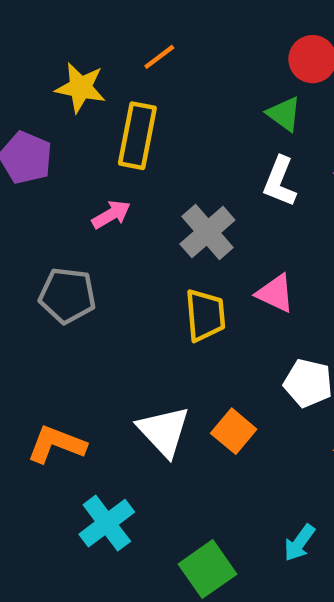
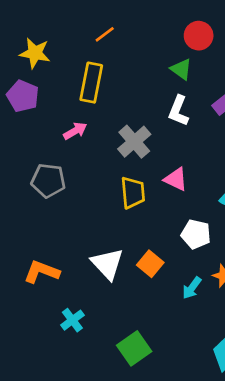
yellow star: (81, 88) -> (35, 53), moved
cyan cross: (107, 523) -> (72, 320), size x0.7
cyan arrow: (299, 543) -> (192, 288), moved

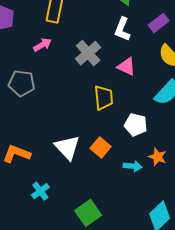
pink triangle: (176, 179) -> (126, 67), moved
yellow trapezoid: (133, 193) -> (104, 98), moved
cyan arrow: (192, 288) -> (133, 166), turned -120

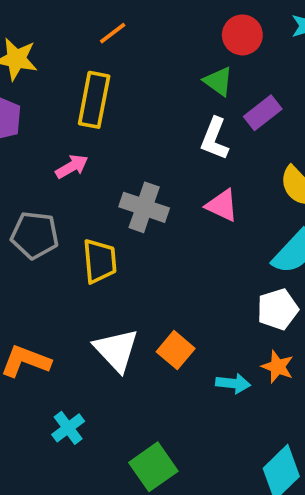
purple rectangle: (159, 23) -> (263, 113), moved
gray cross: (88, 53) -> (144, 207), moved, turned -30
yellow trapezoid: (104, 98) -> (100, 261), moved
white pentagon: (136, 125) -> (278, 309), moved, turned -30

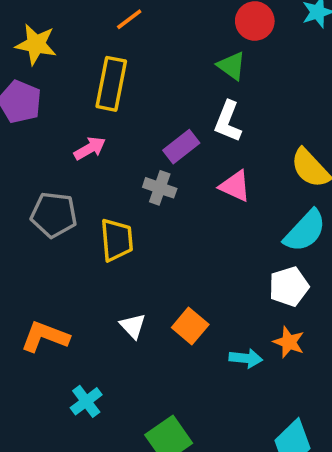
purple rectangle: (263, 113) -> (181, 147), moved
gray cross: (144, 207) -> (160, 188), size x0.7
white triangle: (116, 350) -> (133, 326), size x0.6

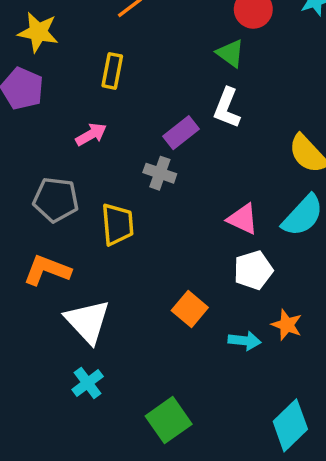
yellow rectangle: (111, 84) -> (112, 71), size x0.7
pink triangle: (235, 186) -> (243, 219), moved
white pentagon: (289, 287) -> (253, 270), moved
white triangle: (133, 326) -> (88, 321), moved, size x1.8
orange L-shape: (45, 337) -> (47, 270), moved

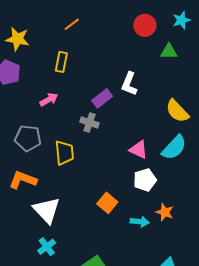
green triangle: (230, 53) -> (169, 51), moved, turned -36

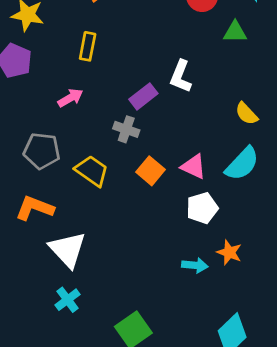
yellow semicircle: (177, 111) -> (246, 114), size x0.7
yellow trapezoid: (64, 153) -> (92, 171), turned -50
orange square: (107, 203) -> (151, 171), moved

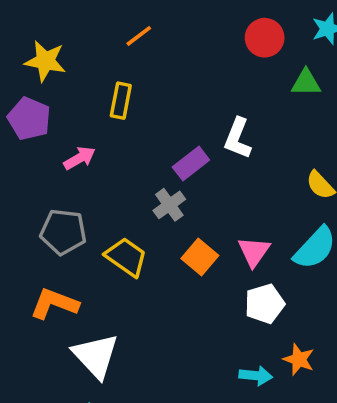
pink arrow: (70, 98) -> (79, 158), moved
gray cross: (126, 129) -> (169, 205), turned 35
pink triangle: (193, 167) -> (254, 252), turned 40

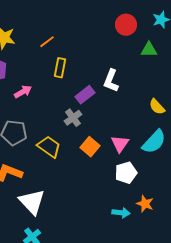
orange line: (139, 36) -> (47, 42), moved
yellow rectangle: (121, 101) -> (60, 68), moved

